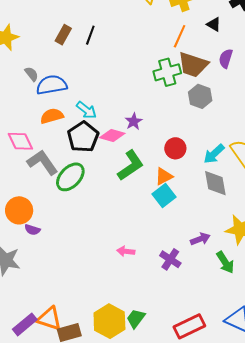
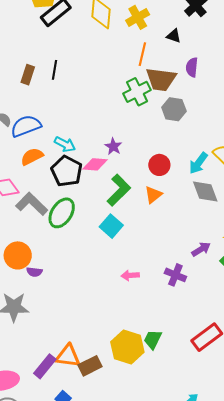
cyan square: (164, 196) -> (111, 226), moved

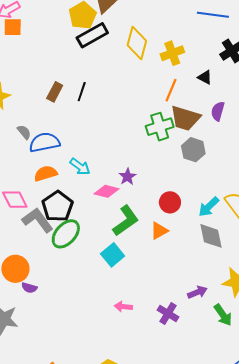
black pentagon: (67, 171) -> (57, 206), moved

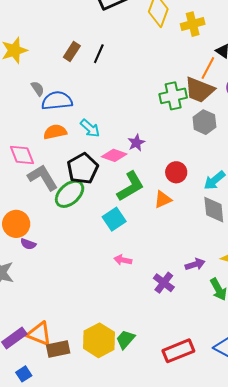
orange line: (171, 90) -> (208, 68), moved
black pentagon: (57, 206) -> (83, 169), moved
pink arrow: (123, 307) -> (123, 260), moved

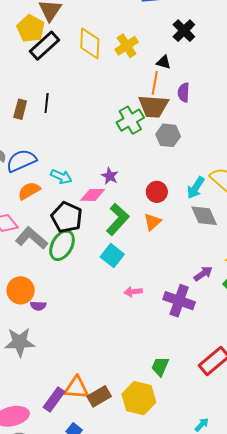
purple cross: (164, 283) -> (179, 301), size x1.4
yellow hexagon: (99, 340) -> (139, 398), moved

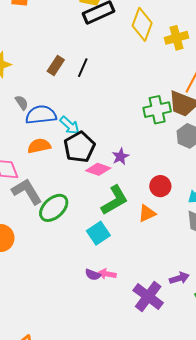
cyan arrow: (61, 177) -> (70, 125), moved
black pentagon: (67, 217) -> (79, 147), moved
purple semicircle: (38, 306) -> (93, 275), moved

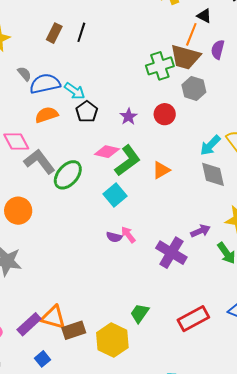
black pentagon: (79, 147) -> (87, 112), size x0.7
pink diamond: (98, 169) -> (107, 152), moved
red circle: (160, 186) -> (165, 114), moved
pink arrow: (107, 274) -> (128, 235), turned 48

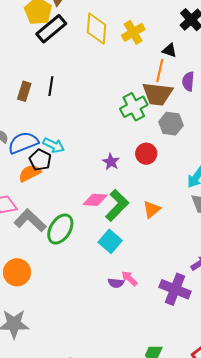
black pentagon: (87, 112) -> (40, 160), moved

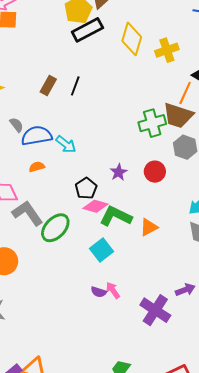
black pentagon: (40, 160) -> (86, 188), moved
orange semicircle: (30, 173) -> (37, 167), size x0.7
green L-shape: (117, 205) -> (116, 216), turned -120

